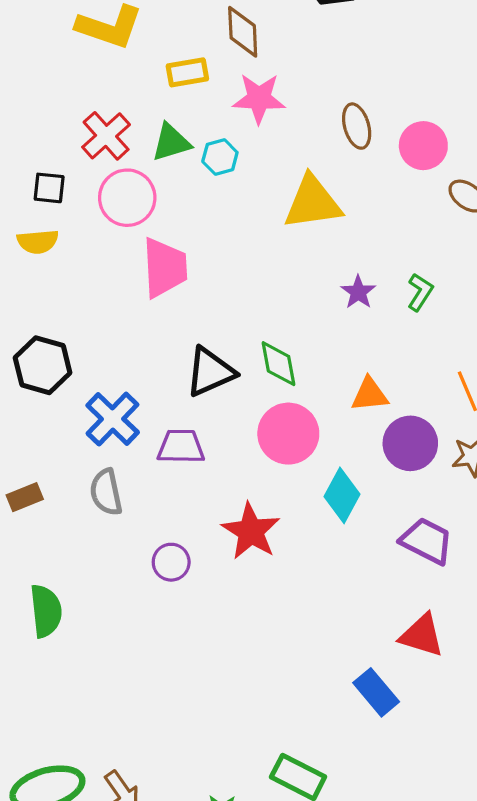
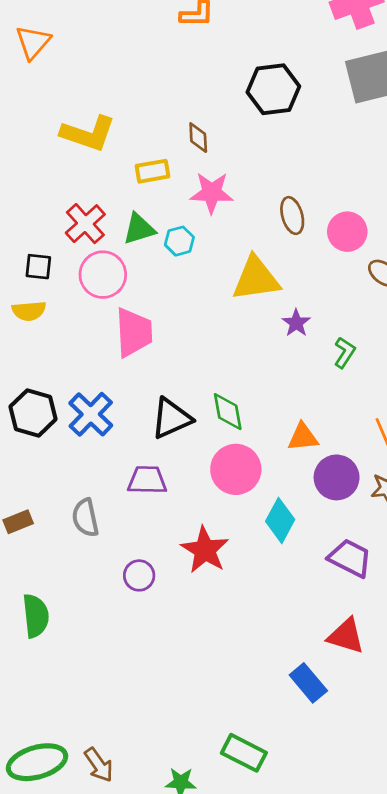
brown diamond: (243, 32) -> (198, 138), size x0.7
purple star: (358, 292) -> (296, 323), moved
blue cross: (113, 419) -> (91, 414), moved

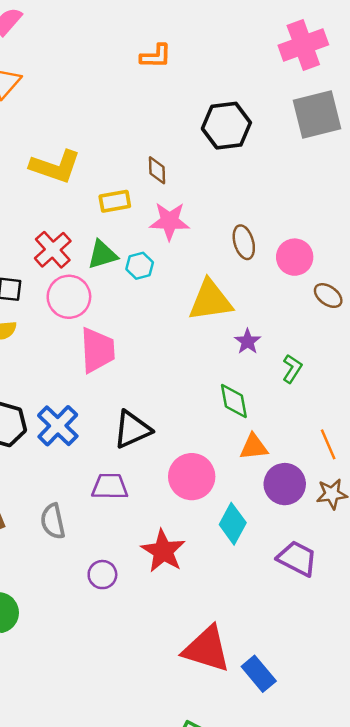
green diamond: (228, 412) -> (234, 401), moved
red triangle: (346, 636) -> (207, 649), moved, size x1.4

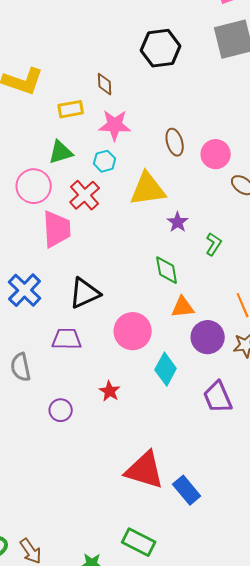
red cross: (53, 250) -> (85, 195), moved
cyan hexagon: (140, 266) -> (105, 161), moved
red star: (163, 551) -> (110, 391), size x0.6
purple trapezoid: (297, 558) -> (218, 397), turned -140

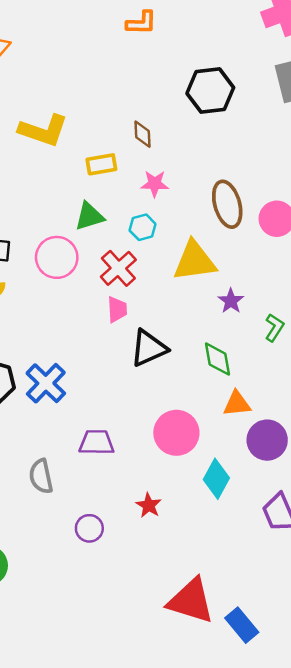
pink star: (115, 125) -> (155, 184), size x0.7
brown ellipse: (175, 142) -> (227, 204), size x1.4
pink trapezoid: (57, 229) -> (117, 309), moved, size x0.6
black triangle: (85, 293) -> (149, 348), moved

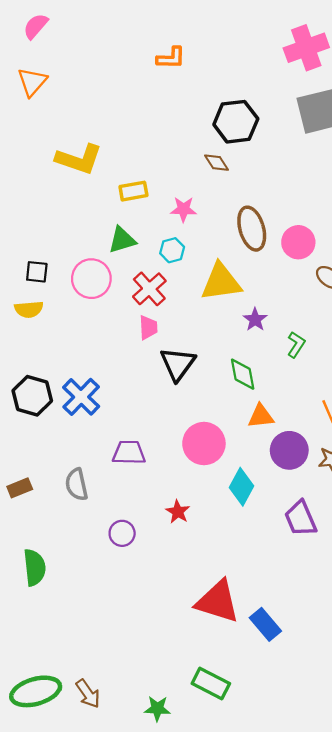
brown diamond: (143, 134) -> (216, 163), moved, turned -30
black triangle: (149, 348) -> (178, 364), turned -30

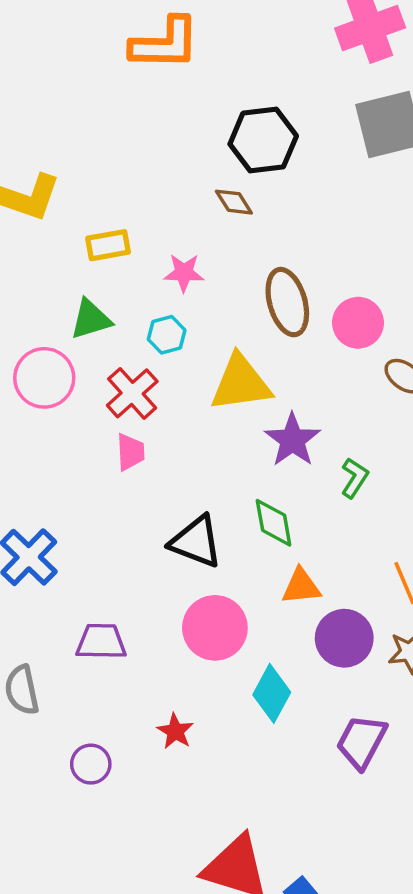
orange L-shape: (171, 58) -> (165, 43), size x1.6
purple star: (255, 320) -> (292, 440), size x1.5
black triangle: (178, 364) -> (196, 542), moved, turned -45
purple trapezoid: (301, 519) -> (361, 742), turned 51

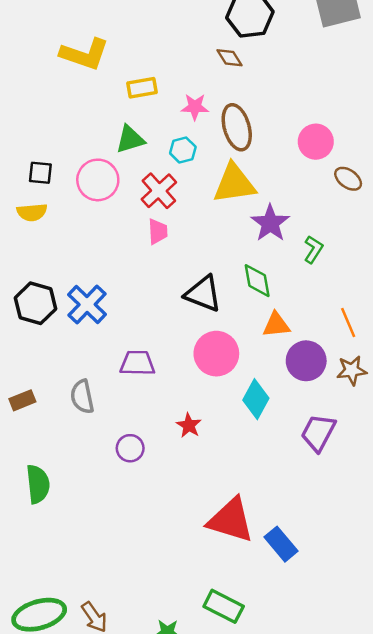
brown ellipse: (287, 302) -> (237, 127), moved

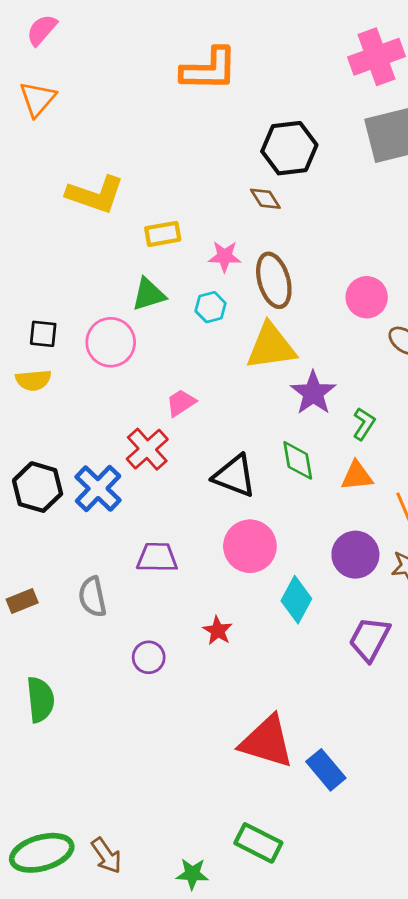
red cross: (159, 191) -> (147, 449), moved
pink trapezoid: (158, 231) -> (181, 403), turned -120
orange triangle: (276, 325) -> (357, 476), moved

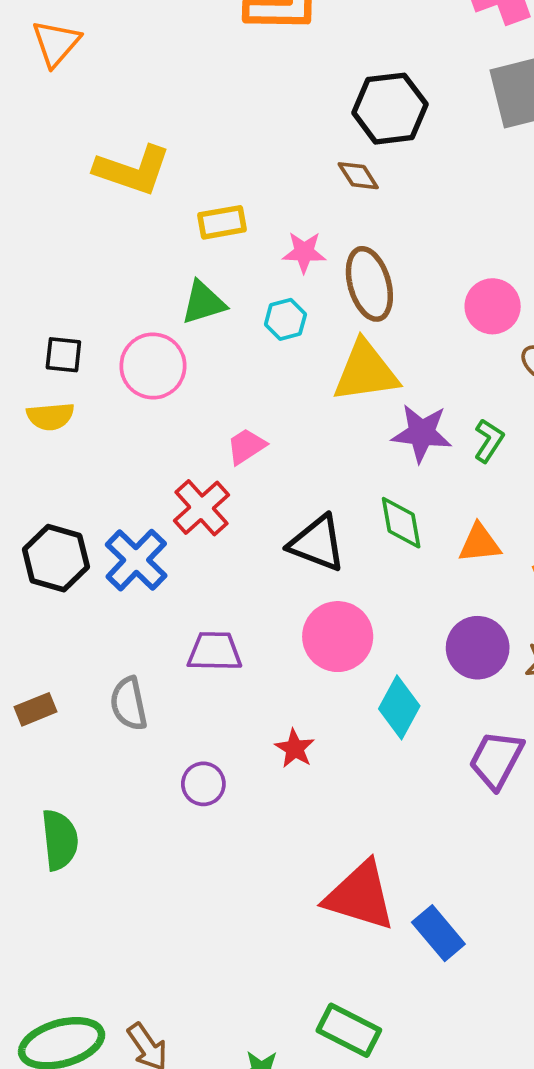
purple star: (313, 393) -> (422, 433), turned -30
green L-shape: (364, 424) -> (489, 441), moved

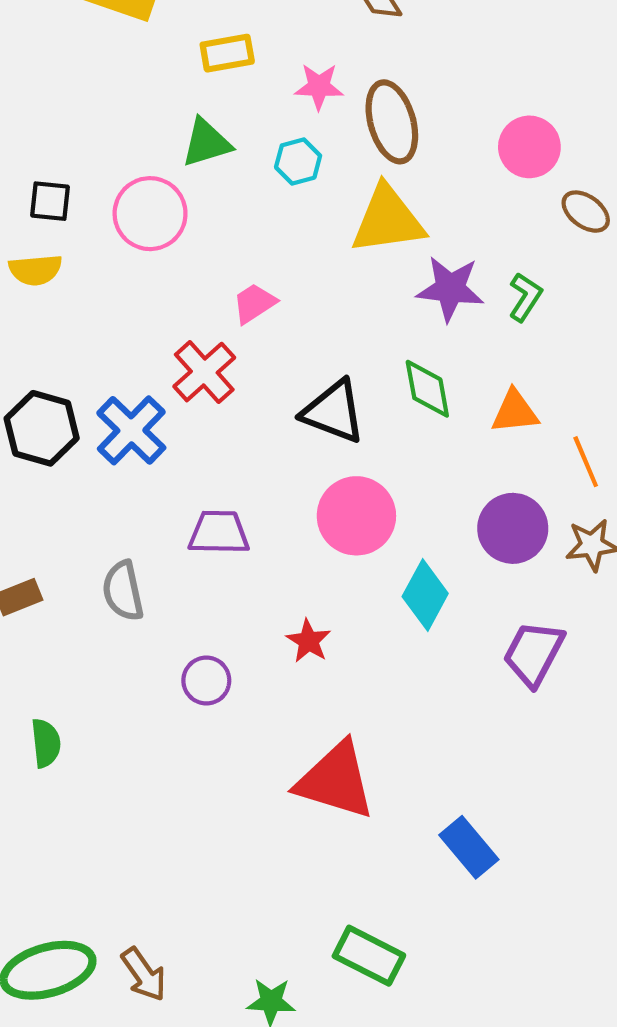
green semicircle: (60, 840) -> (46, 743), size x0.7
red triangle: (360, 896) -> (336, 781), moved

